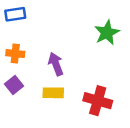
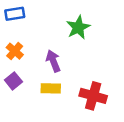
green star: (107, 33) -> (78, 27), moved
orange cross: (15, 54) -> (15, 51), turned 35

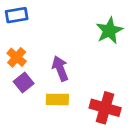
green star: (78, 27) -> (109, 31), moved
purple square: (13, 81) -> (24, 83), moved

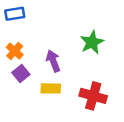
green star: (109, 31) -> (92, 42), moved

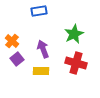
blue rectangle: (15, 14) -> (39, 11), moved
red cross: (93, 96) -> (76, 63), moved

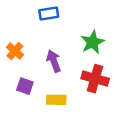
purple square: (17, 59) -> (25, 86), moved, turned -32
yellow rectangle: (41, 71) -> (56, 100), moved

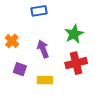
red cross: (95, 79) -> (76, 63), turned -30

